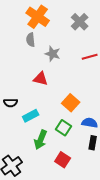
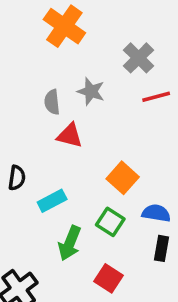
gray cross: (80, 22) -> (139, 58), moved
gray semicircle: (31, 40) -> (52, 102), moved
black semicircle: (11, 103) -> (17, 178), turned -80

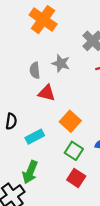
orange square: (123, 178) -> (70, 121), moved
green arrow: (70, 243) -> (30, 172), moved
red square: (109, 278) -> (76, 178), moved

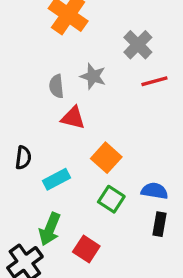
red square: (76, 178) -> (86, 249), moved

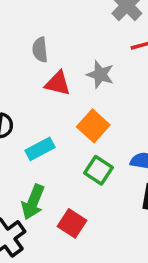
gray star: (93, 76) -> (100, 75), moved

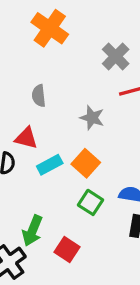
red triangle: (58, 83) -> (26, 138), moved
cyan rectangle: (40, 149) -> (50, 165), moved

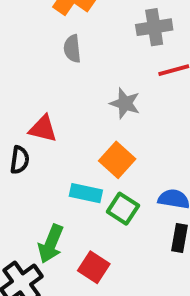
gray cross: (116, 56) -> (154, 27), turned 36
gray semicircle: (39, 96) -> (72, 49), moved
cyan rectangle: (50, 165) -> (86, 193), moved, turned 40

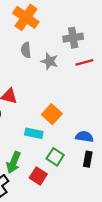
gray star: (125, 103) -> (50, 61), moved
green square: (123, 209) -> (55, 157), moved

